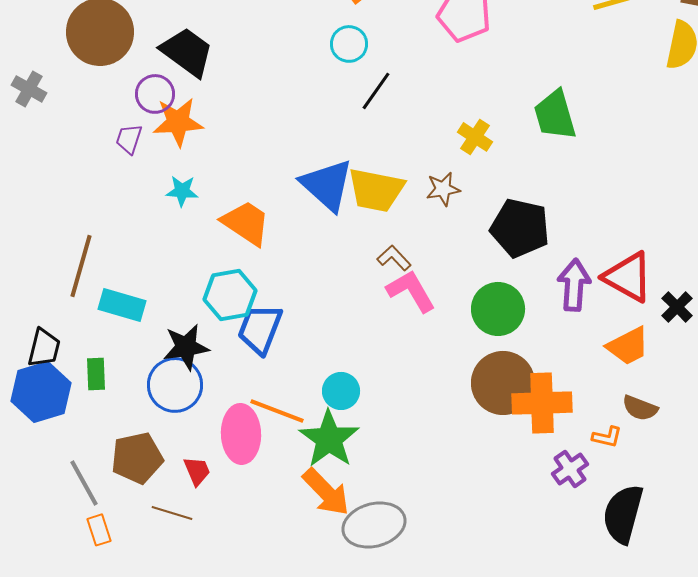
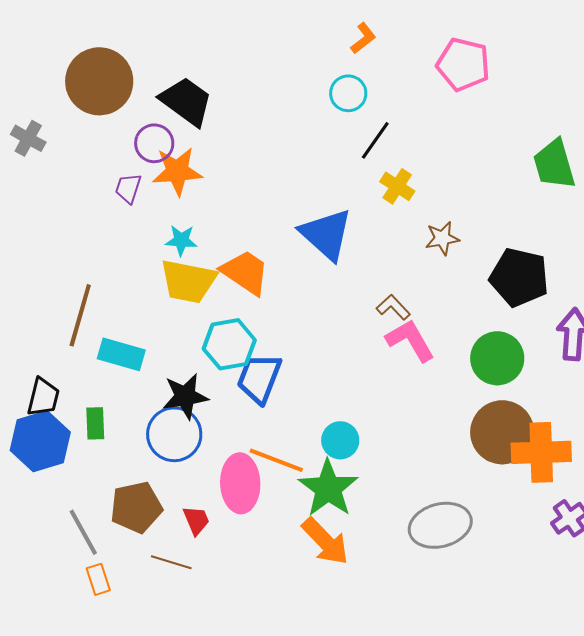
yellow cross: (475, 137) -> (397, 186), moved
yellow trapezoid: (376, 190) -> (188, 281), moved
gray ellipse: (374, 525) -> (440, 525), moved

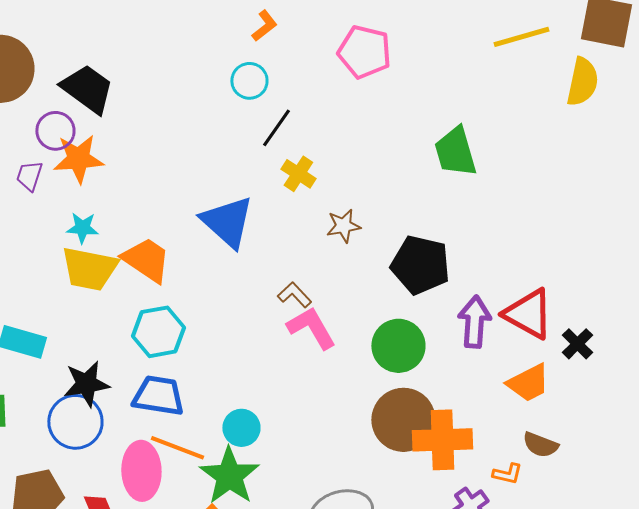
cyan hexagon: (229, 344) -> (158, 332), moved
blue trapezoid: (259, 378) -> (158, 396), moved, turned 78

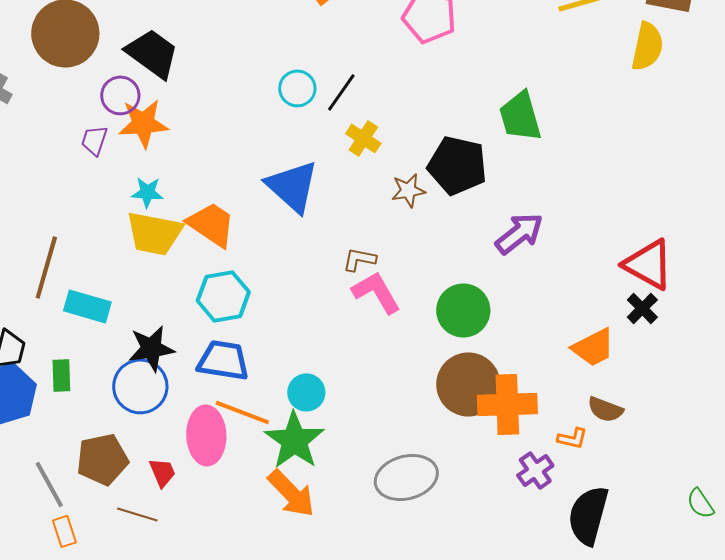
cyan circle: (249, 81) -> (297, 88), moved
black pentagon: (420, 265) -> (457, 165), moved
brown L-shape: (294, 295) -> (359, 259), turned -36
red triangle: (528, 314) -> (648, 264), moved
purple arrow: (474, 322) -> (519, 233), moved, turned 48

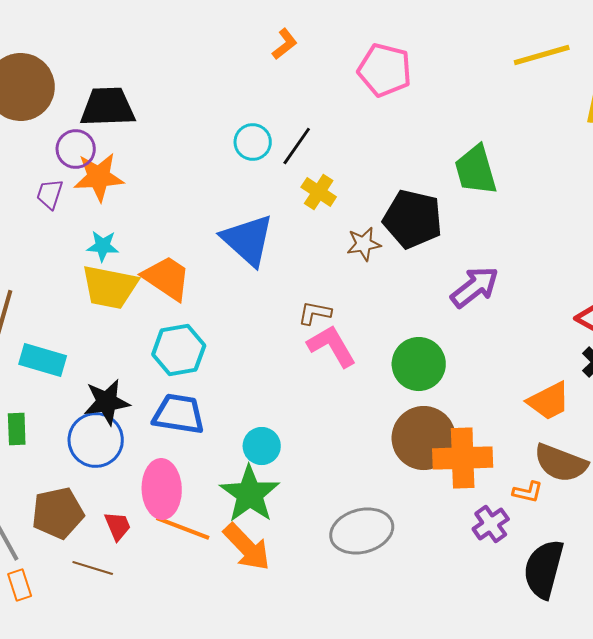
black trapezoid: (152, 53) -> (108, 107), turned -38
brown semicircle: (605, 409) -> (561, 463), size x1.5
orange line: (242, 412) -> (183, 528), moved

